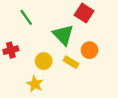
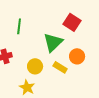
green line: (26, 17) -> (19, 26), turned 42
green triangle: (63, 35) -> (53, 42), turned 30

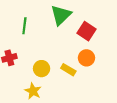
red square: (72, 22) -> (86, 31), moved
green triangle: (53, 42) -> (61, 15), moved

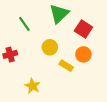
green line: (24, 26) -> (24, 24), turned -42
yellow circle: (42, 69) -> (50, 47), moved

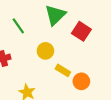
orange circle: (83, 54) -> (81, 81), moved

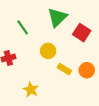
orange circle: (81, 81) -> (87, 70), moved

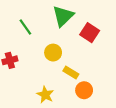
orange circle: (87, 70) -> (84, 90), moved
yellow star: (31, 90) -> (45, 95), moved

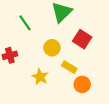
red square: (90, 33) -> (82, 39), moved
yellow star: (45, 95) -> (40, 77), moved

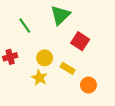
yellow circle: (52, 48) -> (45, 58), moved
orange circle: (82, 84) -> (88, 85), moved

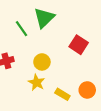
green triangle: (60, 15) -> (44, 18), moved
yellow rectangle: (68, 68) -> (62, 94), moved

